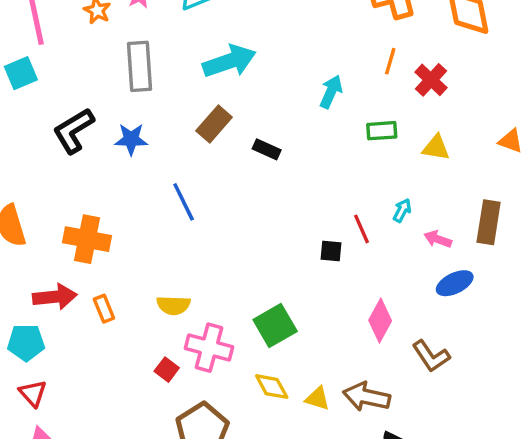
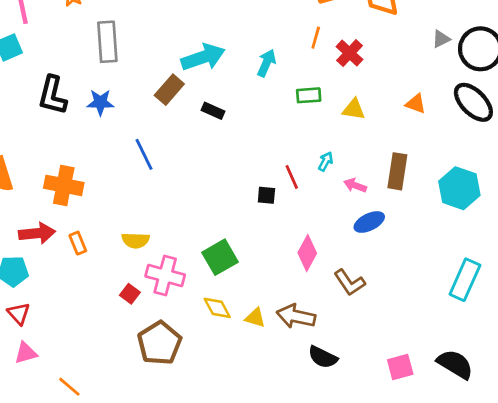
cyan arrow: (229, 61) -> (203, 57), moved
black L-shape: (73, 131) -> (52, 95), turned -45

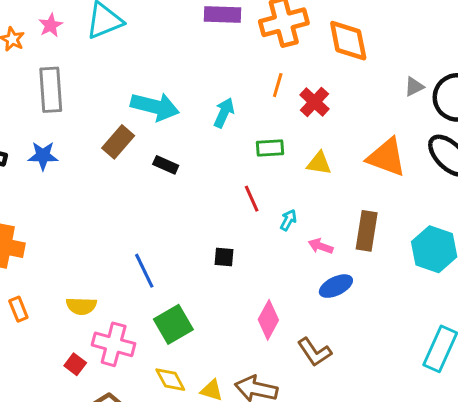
cyan arrow: (203, 57) -> (155, 107), turned 33
orange triangle: (416, 104) -> (387, 157), size x1.8
blue line: (144, 154) -> (144, 271), moved
red line: (292, 177) -> (252, 199), moved

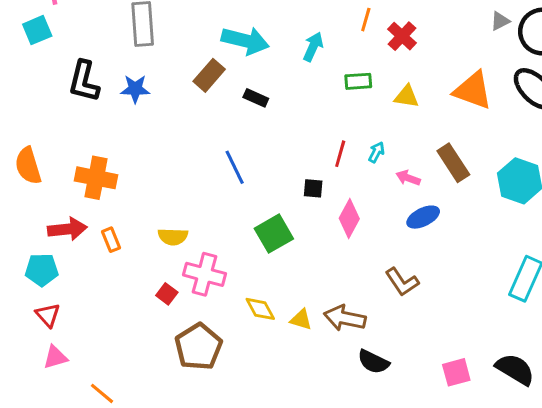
red line: (252, 199) -> (340, 154), moved, turned 40
brown rectangle: (367, 231) -> (453, 163), turned -42
blue line: (144, 271) -> (235, 167), moved
pink diamond: (268, 320) -> (349, 219), moved
green square: (173, 324) -> (274, 234), moved

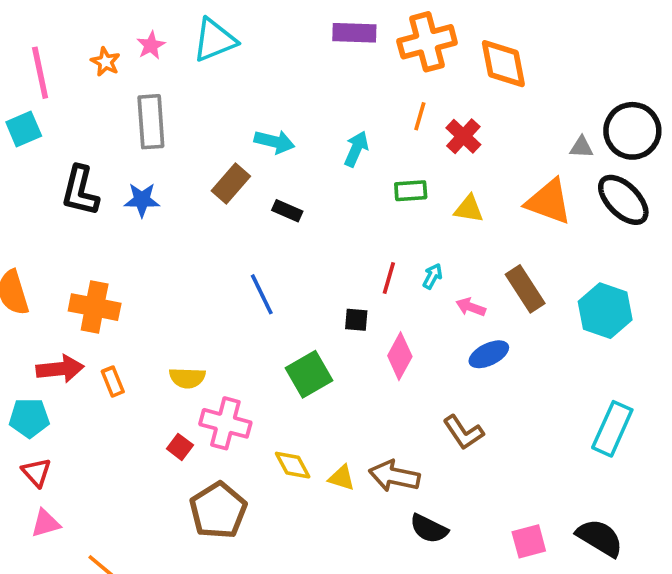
gray triangle: (500, 21) -> (581, 147), moved, turned 30
cyan arrow: (245, 41) -> (274, 142), size x0.7

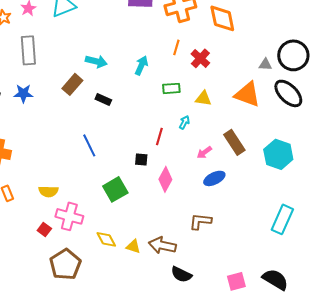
cyan arrow: (433, 276) -> (184, 122), moved
pink arrow: (471, 307) -> (204, 152), turned -56
brown L-shape: (463, 432) -> (200, 221), turned 130

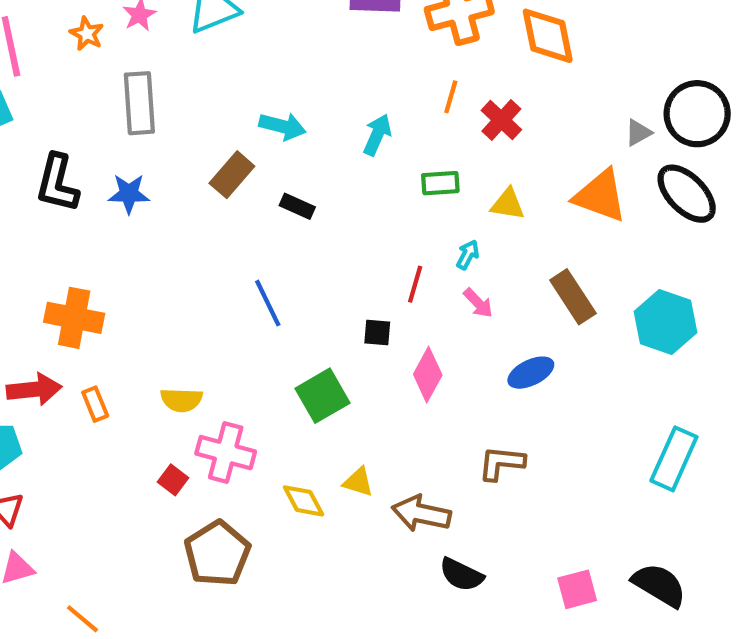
gray triangle: (265, 64) -> (638, 133), turned -32
pink arrow: (204, 152) -> (478, 303), moved, turned -98
yellow triangle: (133, 246) -> (358, 482), moved

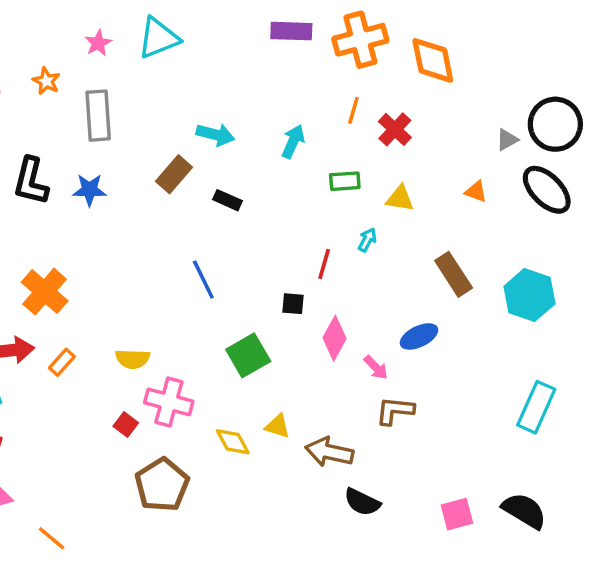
orange star: (87, 34) -> (46, 81), moved
orange triangle: (600, 196) -> (476, 192), size x0.5
pink arrow: (478, 303) -> (376, 367), moved
orange cross: (74, 318) -> (45, 292), turned 30
orange rectangle: (95, 404) -> (62, 362), turned 64

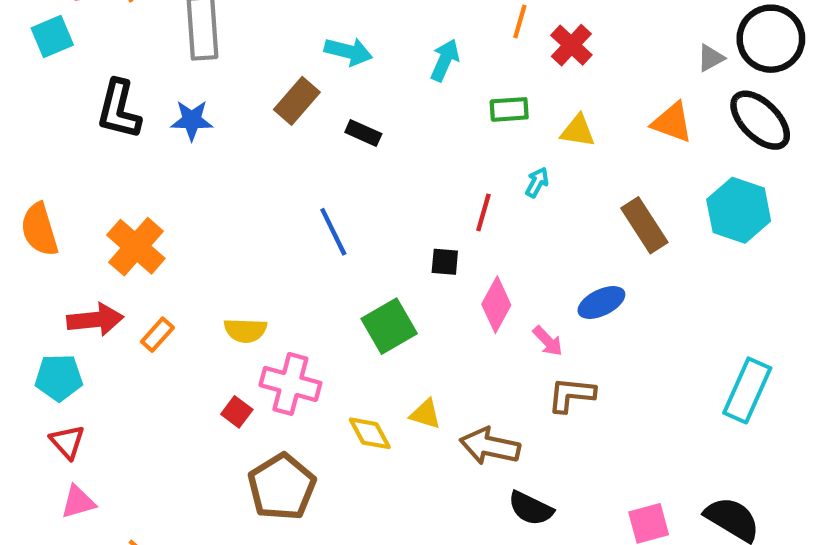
orange triangle: (476, 192) -> (672, 122), size x1.5
cyan hexagon: (529, 295) -> (739, 210), moved

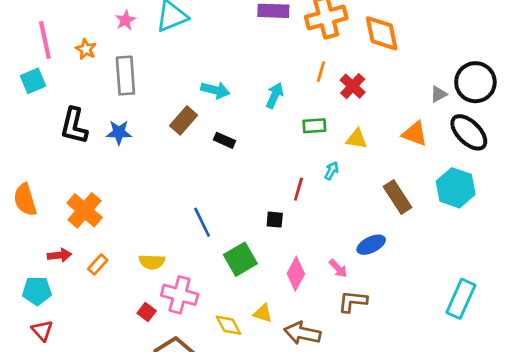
blue line: (333, 232) -> (202, 222), moved
pink diamond: (496, 305) -> (296, 274), moved
red arrow: (95, 320) -> (59, 255), size x0.7

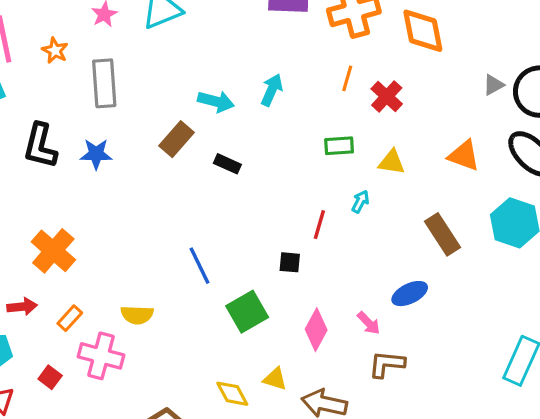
gray triangle: (438, 94) -> (493, 85), moved
cyan arrow: (275, 95) -> (272, 90), moved
pink cross: (180, 295) -> (101, 356), moved
red square: (147, 312) -> (50, 377), moved

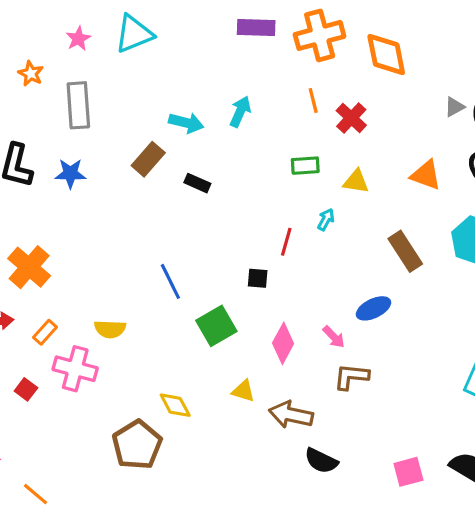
orange line: (347, 78) -> (313, 101), turned -30
yellow diamond: (232, 394) -> (175, 405), moved

